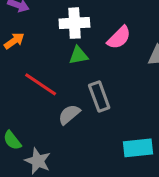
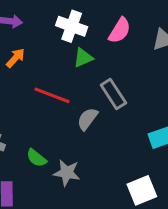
white cross: (74, 23) -> (72, 26), turned 36

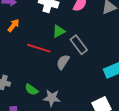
green triangle: (83, 58) -> (59, 31), moved

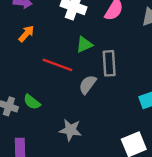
gray rectangle: (79, 45) -> (109, 63), turned 30
green semicircle: (31, 90) -> (32, 102), moved

